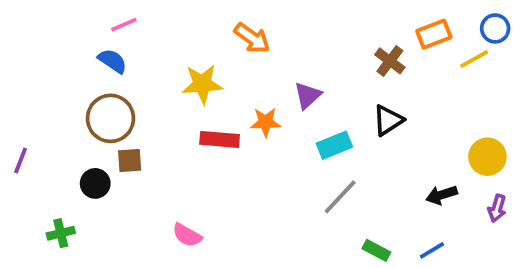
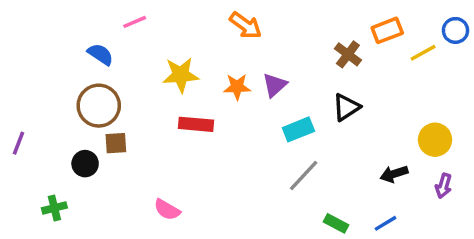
pink line: (124, 25) -> (135, 22), moved
blue circle: (495, 28) -> (455, 30), moved
orange arrow: (252, 38) -> (246, 25), moved
orange star: (266, 122) -> (237, 87), moved

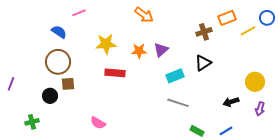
brown cross: (348, 54) -> (204, 32), turned 35
gray line: (304, 176) -> (178, 103), turned 65

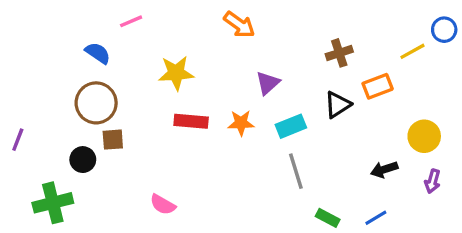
orange rectangle: (227, 18) -> (378, 86), moved
orange star: (139, 51) -> (241, 123), moved
gray line: (178, 103) -> (296, 171), turned 55
green cross: (32, 122) -> (53, 203), size x1.6

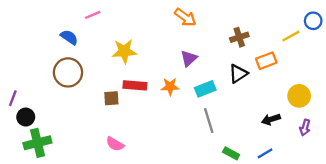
orange arrow: (239, 25) -> (185, 17), moved
brown square: (113, 140) -> (111, 98), moved
black circle: (83, 160) -> (26, 117), moved

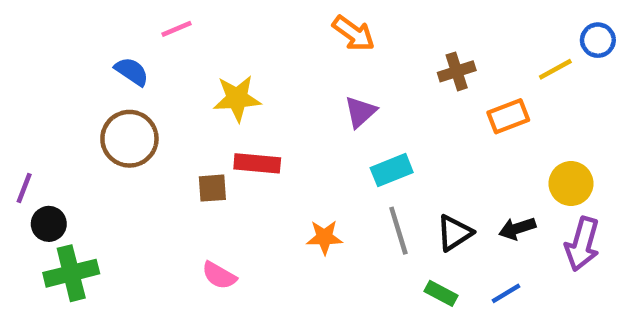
black triangle: (238, 74) -> (454, 233), moved
orange star: (170, 87) -> (324, 237), moved
purple arrow: (305, 128) -> (582, 244), size x1.6

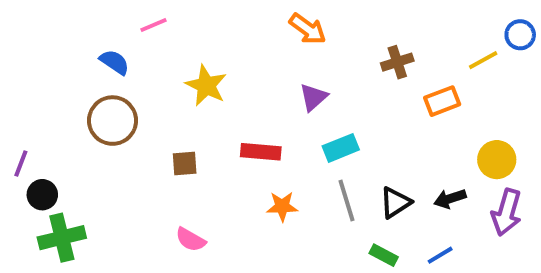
yellow star: (237, 98) -> (206, 85), turned 30
red rectangle: (257, 163) -> (261, 152), moved

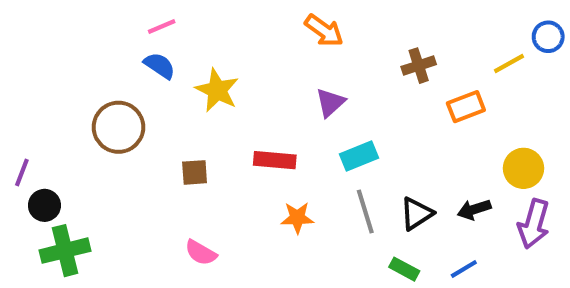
blue semicircle: (114, 62) -> (160, 66), moved

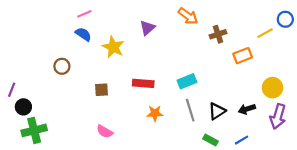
orange arrow: (324, 31) -> (188, 16), moved
purple triangle: (330, 103) -> (147, 28), moved
brown circle: (118, 127) -> (62, 66), size x0.6

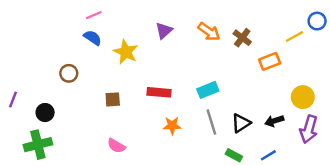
orange arrow: (188, 16) -> (209, 32), moved
brown cross: (218, 34) -> (242, 38), turned -35
black circle: (23, 107) -> (45, 113), moved

